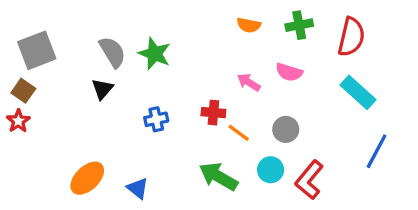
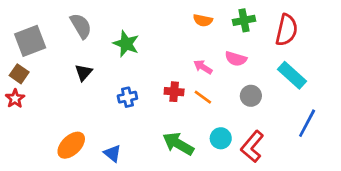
gray semicircle: (112, 52) -> (81, 26), moved
gray circle: (286, 129) -> (251, 96), moved
orange line: (239, 133) -> (203, 97), moved

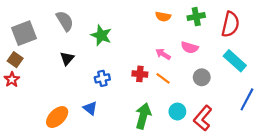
green arrow: (178, 144) -> (143, 116), turned 75
blue triangle: (112, 153) -> (90, 108), moved

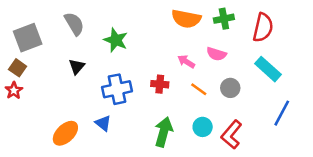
orange semicircle: (163, 17) -> (186, 19), size x1.6
blue cross: (102, 78) -> (117, 89), size x1.6
orange line: (163, 78) -> (199, 89), moved

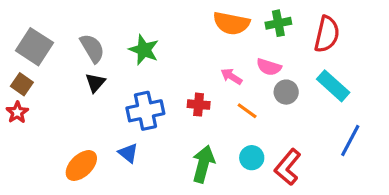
gray semicircle: (74, 24) -> (92, 48), moved
gray square: (28, 38) -> (34, 47), turned -36
gray circle: (230, 88) -> (286, 92), moved

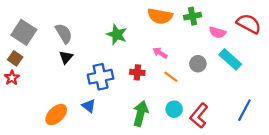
red semicircle: (327, 34) -> (249, 24), moved, turned -75
green star: (144, 50) -> (117, 35), moved
pink semicircle: (269, 67) -> (217, 32), moved
blue line: (350, 140) -> (244, 110), moved

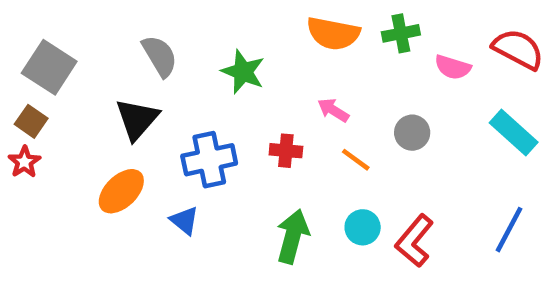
gray semicircle: (64, 33) -> (160, 56), moved
black triangle: (66, 57) -> (137, 119), size x1.5
cyan rectangle: (230, 59) -> (514, 133), moved
orange ellipse: (56, 115) -> (121, 191), moved

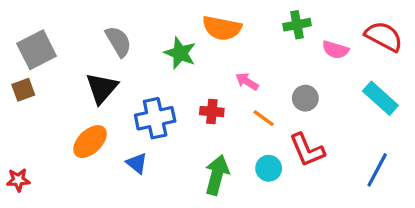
orange semicircle: (333, 33) -> (222, 28), moved
gray square: (49, 67) -> (37, 50), turned 30
brown square: (31, 121) -> (23, 90), turned 35
red star: (24, 162) -> (18, 180), moved, turned 30
red L-shape: (414, 241) -> (307, 150), moved, turned -63

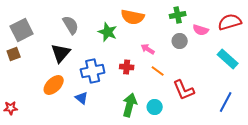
red semicircle: (384, 36) -> (230, 22), turned -45
gray circle: (305, 98) -> (180, 41), moved
cyan circle: (269, 168) -> (155, 107), moved

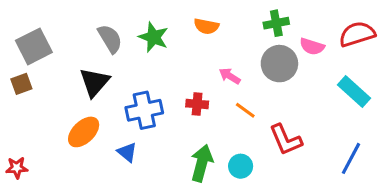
orange semicircle: (133, 17) -> (206, 26), size x0.7
green star: (108, 32) -> (154, 37), moved
gray circle: (180, 41) -> (279, 64), size x1.5

